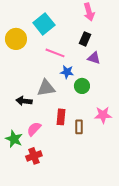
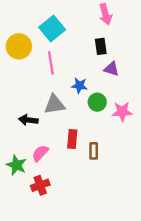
black rectangle: (85, 39) -> (101, 46), turned -32
pink line: (55, 53) -> (51, 63), moved, turned 60
pink star: (103, 115) -> (122, 112), moved

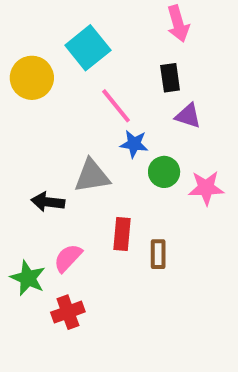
pink line: (51, 63) -> (116, 106), moved, turned -30

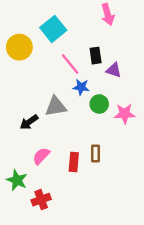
black rectangle: (170, 78) -> (96, 56), moved
black arrow: (48, 202) -> (29, 122), turned -42
red rectangle: (122, 234) -> (74, 162), moved
green star: (28, 278) -> (17, 180), moved
red cross: (68, 312) -> (41, 200), moved

